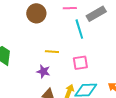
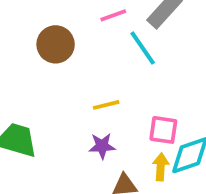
pink square: (80, 63) -> (163, 130), moved, turned 35

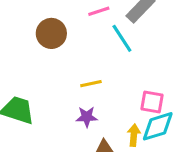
pink square: (163, 130) -> (152, 102), moved

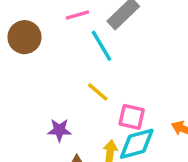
yellow line: (91, 84) -> (98, 92), moved, turned 50

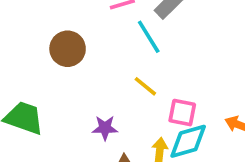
brown circle: (24, 37) -> (68, 49), moved

